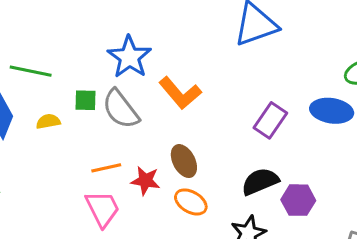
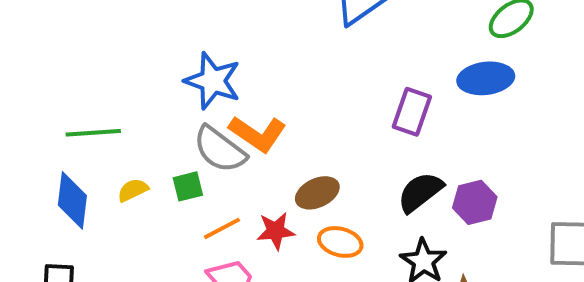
orange L-shape: (180, 93) -> (258, 134), moved
green square: (85, 100) -> (188, 186), moved
brown ellipse: (184, 161) -> (317, 193), turned -72

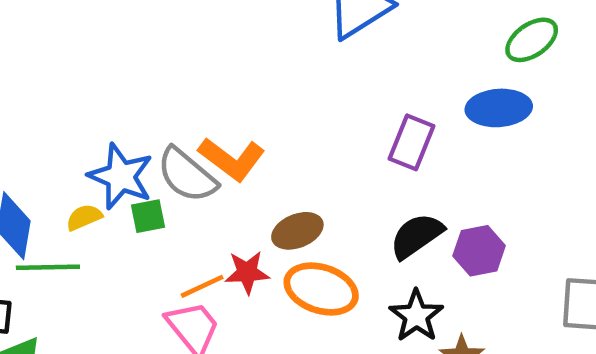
blue star: (213, 81) -> (121, 176), moved
green line: (93, 133) -> (48, 267), moved
orange line: (222, 228) -> (202, 286), moved
orange ellipse: (340, 242) -> (321, 289), size x1.4

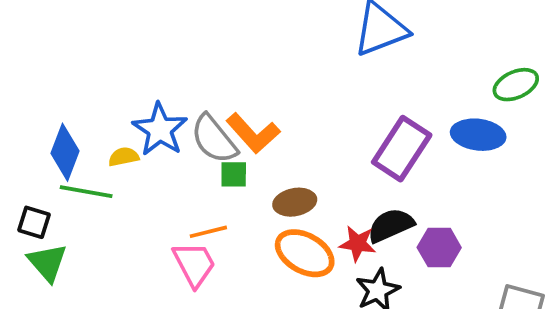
purple rectangle: (411, 142) -> (402, 149), size x1.4
green square: (148, 216) -> (234, 174), moved
red star: (247, 272) -> (358, 244), moved

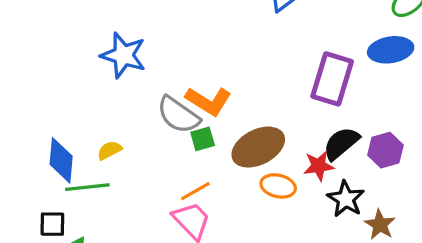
blue star: (160, 129) -> (123, 55), moved
brown ellipse: (295, 202) -> (258, 147), size x1.5
orange ellipse: (305, 253) -> (278, 186), size x0.7

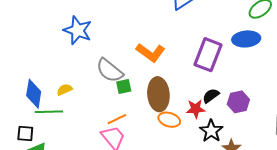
orange L-shape: (208, 101) -> (151, 53), moved
black semicircle: (341, 143) -> (211, 96), size x0.7
brown ellipse: (258, 147) -> (158, 94), turned -72

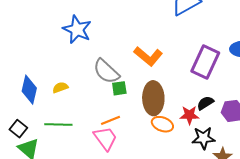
green line: (49, 112) -> (58, 125), moved
black star: (211, 131) -> (203, 138), turned 30
black square: (25, 133) -> (18, 129), turned 30

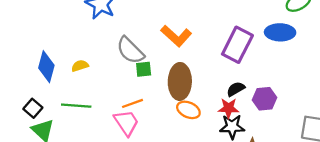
red star: (189, 115) -> (229, 108), moved

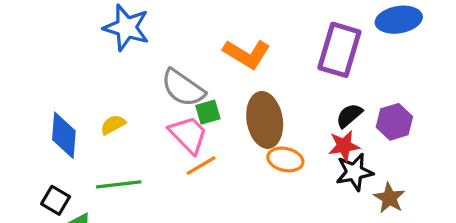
pink trapezoid: (126, 123) -> (188, 135), moved

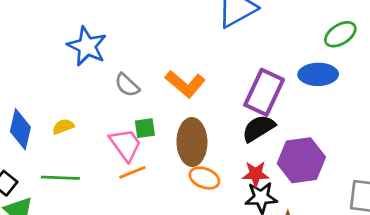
gray semicircle: (183, 88) -> (127, 85), moved, size x0.7
black semicircle: (349, 116) -> (258, 128), moved, size x1.4
purple hexagon: (394, 122) -> (301, 160), size x1.5

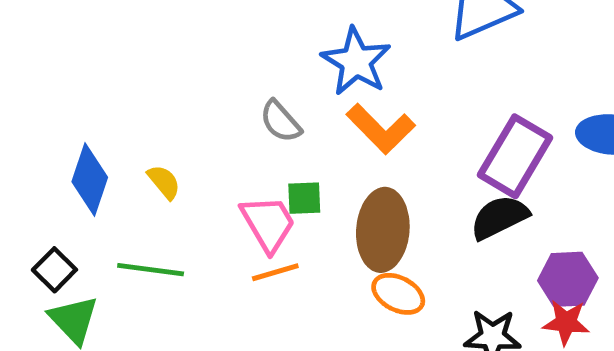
blue star: (87, 46) -> (356, 61), moved
yellow semicircle: (63, 127) -> (164, 182), turned 65
purple hexagon: (301, 160) -> (568, 279), size x0.7
red star: (256, 174) -> (566, 322), moved

